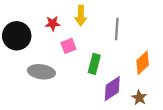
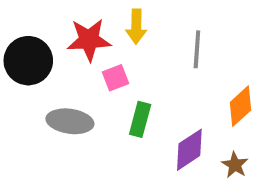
red star: (53, 23) -> (89, 40), size x1.6
green rectangle: (94, 64) -> (140, 119), moved

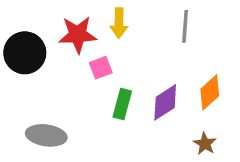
gray line: (197, 49) -> (185, 26), moved
gray ellipse: (70, 121) -> (46, 135), moved
purple diamond: (189, 150) -> (165, 102), moved

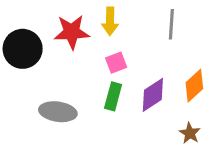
pink square: (101, 68) -> (116, 63), moved
gray ellipse: (46, 135) -> (58, 112), moved

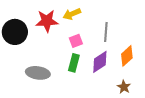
yellow arrow: (110, 21) -> (72, 14), turned 66
gray line: (171, 24) -> (106, 32), moved

